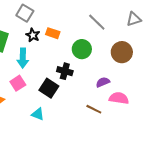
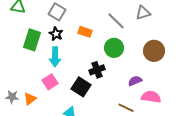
gray triangle: (134, 19) -> (143, 13), moved
gray line: (97, 22) -> (116, 21), moved
black star: (33, 35) -> (56, 34), moved
black cross: (65, 71) -> (97, 70), turned -35

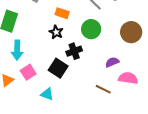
black star: (56, 34) -> (56, 32), moved
cyan arrow: (55, 57) -> (17, 50), moved
pink square: (50, 82) -> (28, 72), moved

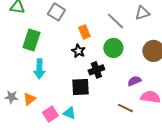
orange rectangle: (62, 13) -> (84, 32), turned 48
black square: (58, 68) -> (80, 87), turned -36
pink square: (28, 72) -> (50, 114), moved

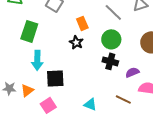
black cross: (96, 70) -> (110, 61), moved, turned 35
black square: (80, 87) -> (55, 78), moved
cyan triangle: (69, 113) -> (90, 104), moved

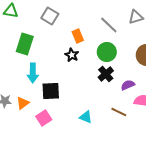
black cross: (110, 61) -> (106, 74), turned 35

